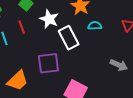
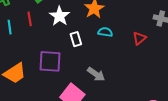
white rectangle: (69, 38) -> (76, 39), size x0.6
gray arrow: (119, 65) -> (96, 74), moved

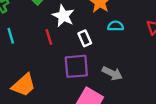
red line: (30, 19) -> (49, 37), moved
purple square: (50, 61) -> (76, 66), moved

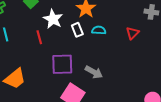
white rectangle: (85, 38) -> (77, 30), moved

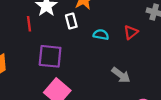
cyan semicircle: (99, 30) -> (101, 35), moved
gray arrow: (94, 72) -> (121, 75), moved

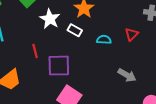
white rectangle: (71, 21) -> (75, 30), turned -40
red line: (29, 24) -> (35, 51), moved

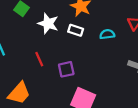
purple square: (59, 66) -> (66, 69), size x0.7

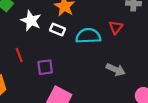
cyan semicircle: (107, 34) -> (88, 36), size x1.6

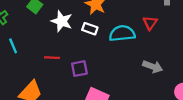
red line: (19, 55) -> (52, 58), turned -64

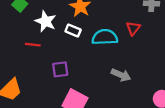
red line: (52, 58) -> (33, 45), moved
gray arrow: (153, 67) -> (121, 75), moved

